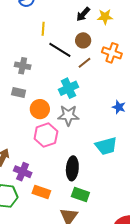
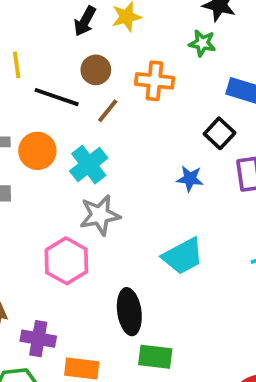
orange circle: (40, 109) -> (37, 151), moved

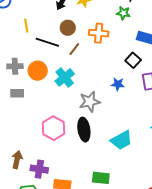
gray star: (100, 215) -> (90, 102), moved
cyan trapezoid: (183, 256) -> (121, 140), moved
black ellipse: (129, 312) -> (84, 130), moved

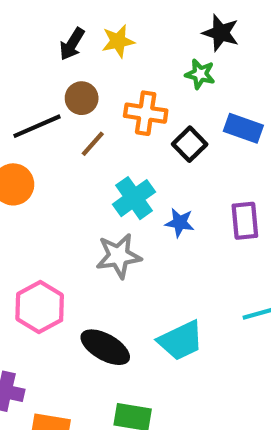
black line: (47, 42) -> (37, 126), turned -45
black square: (133, 60) -> (190, 144), moved
cyan cross: (65, 77) -> (134, 198), moved
black ellipse: (84, 130) -> (105, 347), moved, turned -55

